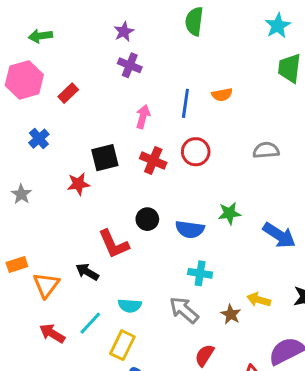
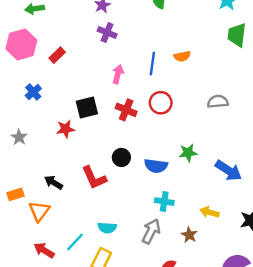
black arrow: (87, 272) -> (54, 182), moved
yellow arrow: (259, 300) -> (209, 212), moved
gray arrow: (184, 310) -> (151, 231), turned 75

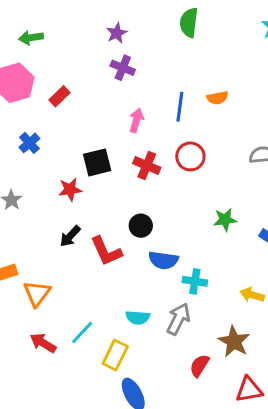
blue semicircle: (156, 166) -> (163, 260), moved
black arrow: (54, 182) -> (70, 236), moved, turned -78
cyan semicircle: (107, 228) -> (138, 317), moved
brown star: (189, 235) -> (234, 341), moved, size x1.5

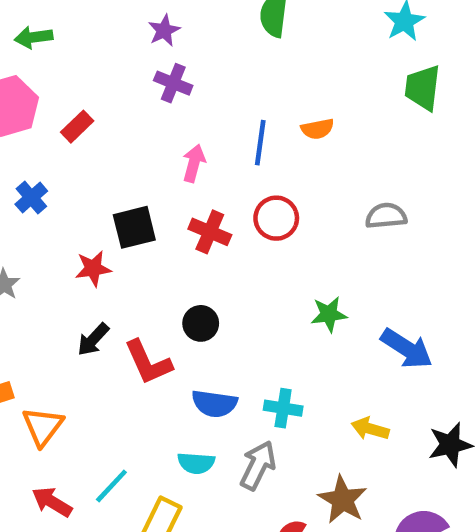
blue semicircle: (163, 260) -> (214, 404), moved

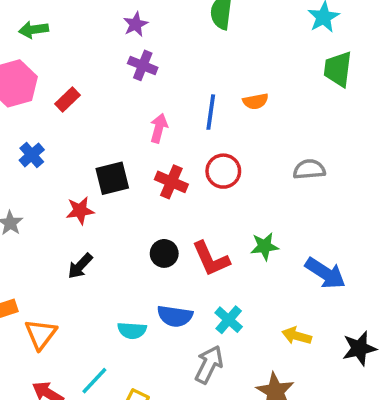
red L-shape: (148, 362) -> (211, 259), moved
cyan cross: (283, 408) -> (229, 320), turned 32
cyan semicircle: (196, 463) -> (132, 330), moved

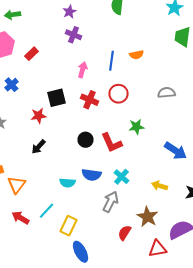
green star: (264, 246) -> (136, 127), moved

